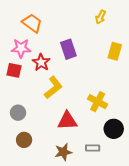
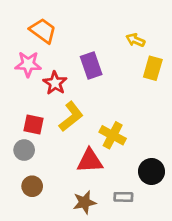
yellow arrow: (101, 17) -> (135, 40), moved, turned 88
red square: (14, 70) -> (33, 125), moved
yellow cross: (98, 102) -> (113, 135), moved

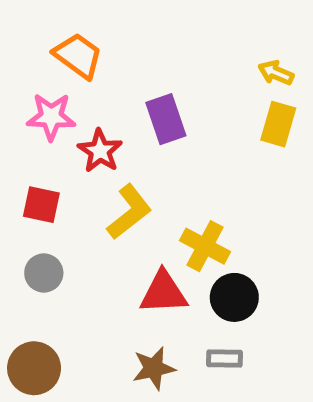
yellow arrow: (135, 40) -> (276, 73), moved
red square: (33, 125) -> (41, 205), moved
black circle: (152, 171) -> (234, 297), moved
brown circle: (32, 186) -> (34, 368), moved, size x1.4

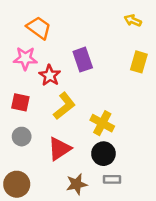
yellow arrow: (276, 73) -> (133, 20), moved
red triangle: (163, 293) -> (59, 149), moved, turned -30
black circle: (234, 297) -> (103, 154), moved

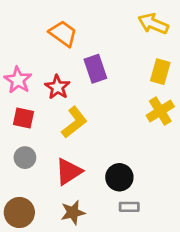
yellow arrow: (133, 20) -> (153, 24), size x1.5
orange trapezoid: (39, 28) -> (63, 34), moved
pink star: (25, 58) -> (18, 80), moved, turned 30
yellow cross: (102, 123) -> (160, 111), moved, turned 30
brown star: (77, 184) -> (73, 212), moved

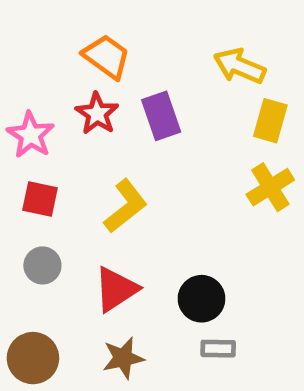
yellow arrow: (153, 24) -> (239, 66), moved
red star: (57, 87) -> (97, 114), moved

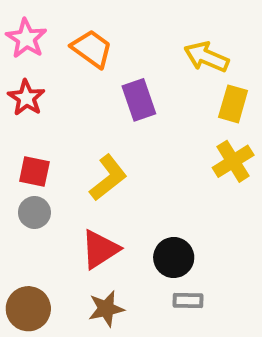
red star: (97, 114) -> (26, 98), moved
pink star: (31, 135) -> (26, 38), moved
gray circle: (42, 265) -> (34, 212), moved

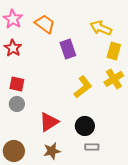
yellow L-shape: (108, 178) -> (83, 87), moved

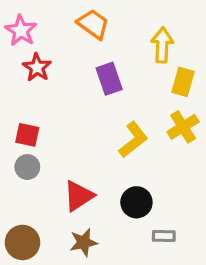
orange trapezoid: (45, 24) -> (93, 24), moved
yellow arrow: (101, 28) -> (162, 45), turned 70
red star: (13, 48) -> (37, 67), moved
gray rectangle: (92, 147) -> (164, 236), moved

